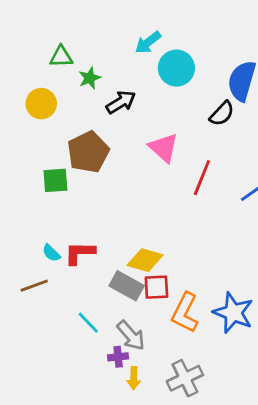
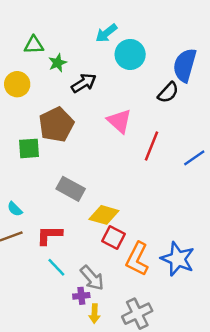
cyan semicircle: (51, 253) -> (15, 209), moved
red L-shape: (80, 253) -> (49, 235), moved
gray rectangle: (127, 286) -> (71, 189), moved
red square: (156, 287) -> (113, 238), turned 30

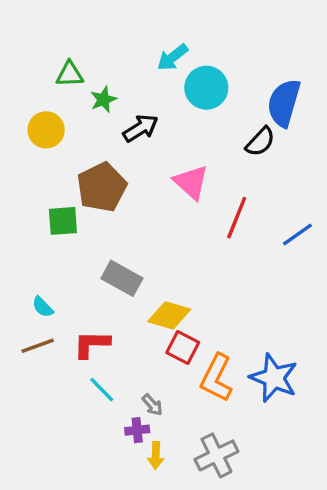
gray arrow: (92, 278) -> (152, 405), size x0.6

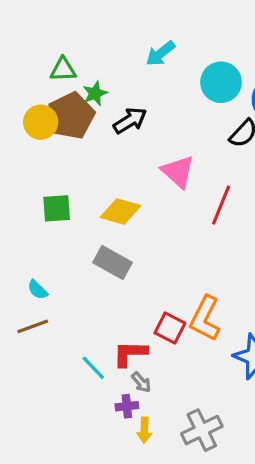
cyan circle: (206, 88) -> (221, 82), moved
brown pentagon: (102, 187) -> (71, 116), moved
yellow diamond: (169, 315) -> (120, 211), moved
red L-shape: (92, 344) -> (130, 354), moved
orange L-shape: (216, 378) -> (205, 318), moved

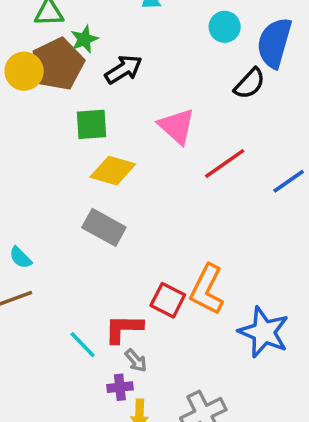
cyan circle: (221, 82) -> (225, 27), size x0.7
red line: (221, 205) -> (225, 163), turned 33
green square: (57, 208) -> (91, 124), moved

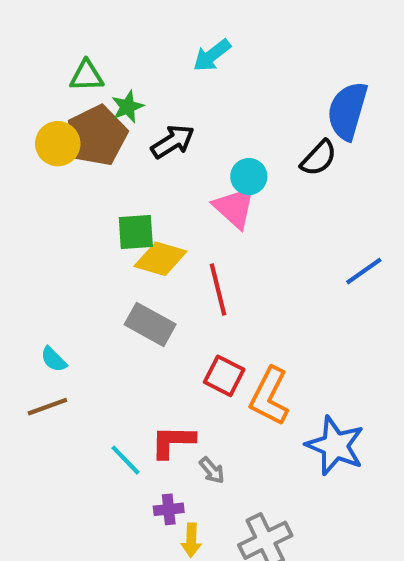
cyan circle: (225, 27) -> (249, 177), moved
green square: (91, 124) -> (136, 232), moved
red line: (225, 163) -> (218, 290), moved, turned -69
red square: (168, 300) -> (224, 376), moved
gray arrow: (136, 361) -> (212, 470), moved

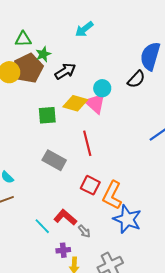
yellow diamond: (160, 259) -> (75, 103), moved
red L-shape: (173, 442) -> (65, 217), turned 40
blue star: (335, 446) -> (127, 219), moved

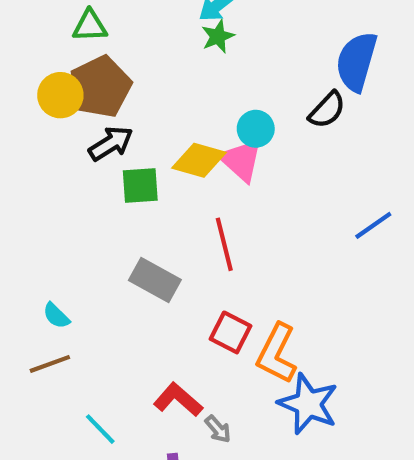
green star: (43, 54) -> (218, 36), moved
black arrow: (65, 71) -> (111, 143), moved
cyan line: (42, 226) -> (100, 429), moved

